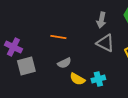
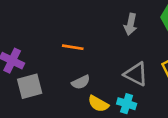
gray triangle: (105, 43) -> (136, 74), moved
cyan cross: (98, 79) -> (127, 104), turned 32

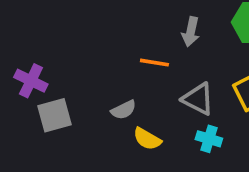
orange line: (73, 47) -> (154, 63), moved
cyan cross: (127, 104) -> (209, 139), moved

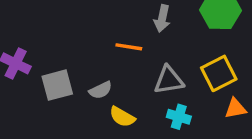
gray triangle: (198, 99) -> (169, 80), turned -36
gray square: (55, 115) -> (57, 85), moved

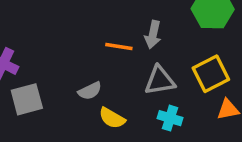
gray arrow: (162, 18) -> (153, 35), moved
gray square: (57, 85) -> (27, 99), moved

